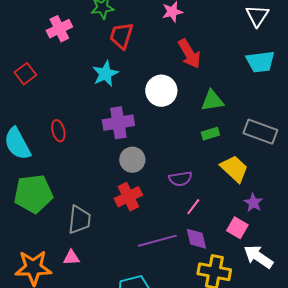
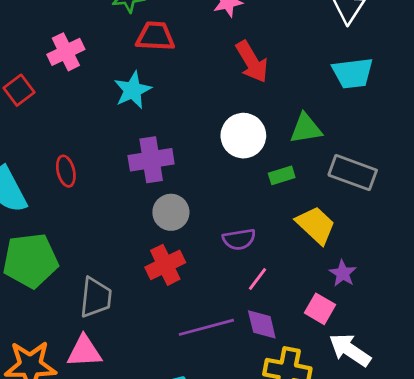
pink cross: (59, 29) -> (66, 52), moved
red trapezoid: (121, 36) -> (155, 36), turned 76
white circle: (161, 91) -> (243, 136), moved
green triangle: (212, 101) -> (306, 129), moved
pink triangle: (71, 258) -> (84, 351), size x1.5

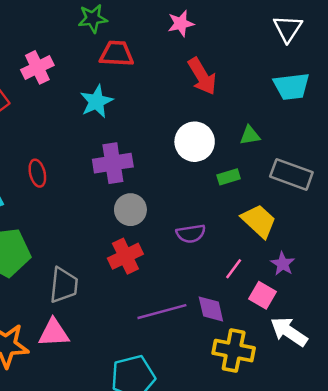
green triangle: (306, 129) -> (250, 135), size x0.7
pink line: (258, 279) -> (234, 269), moved

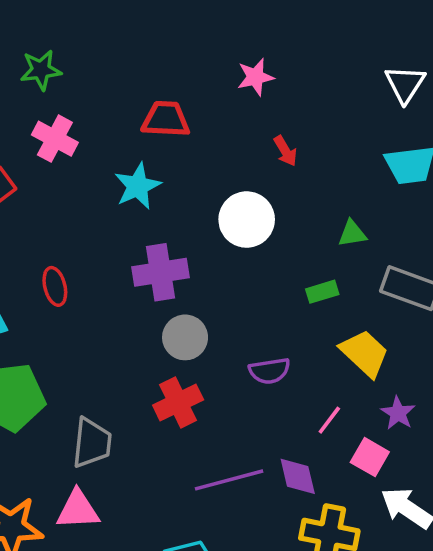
green star: (93, 18) -> (41, 70), moved
pink cross: (37, 67) -> (55, 139), turned -36
red arrow: (202, 76) -> (285, 151), size x0.6
white circle: (195, 142) -> (247, 220), moved

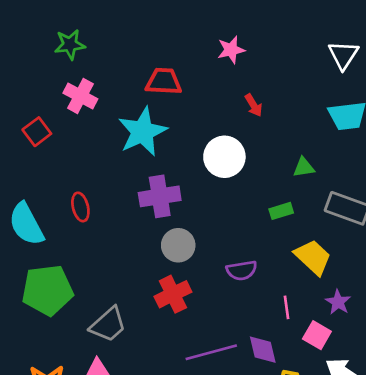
cyan star: (138, 186) -> (143, 132), size x1.4
pink line: (329, 420) -> (287, 307), turned -45
gray trapezoid: (92, 443) -> (108, 325), turned 42

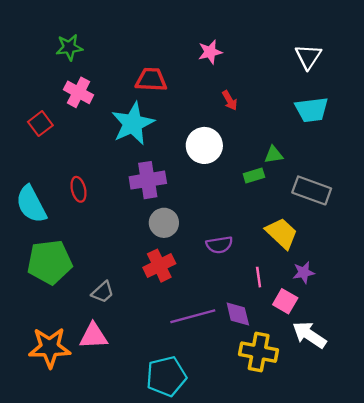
green rectangle: (281, 211) -> (254, 175), moved
purple star: (338, 302) -> (304, 272), turned 30
gray trapezoid: (108, 325) -> (103, 292), size x0.7

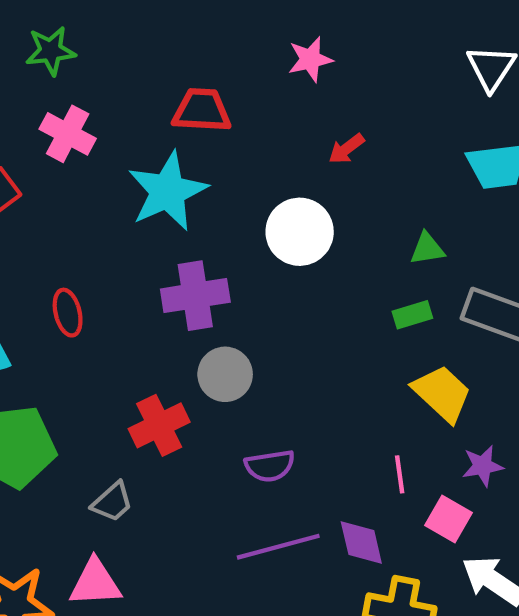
red arrow: (230, 100) -> (346, 149), turned 84
green rectangle: (254, 175) -> (412, 315), moved
purple semicircle: (219, 245) -> (270, 466), moved
red cross: (159, 266) -> (159, 425), moved

